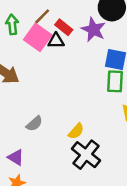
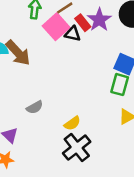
purple star: (93, 30) -> (99, 20), moved

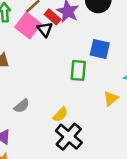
black triangle: (73, 34) -> (45, 29), turned 49
green rectangle: (120, 85) -> (78, 70), moved

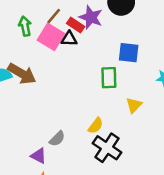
black triangle: (45, 29) -> (69, 39), turned -42
yellow triangle: (111, 98) -> (134, 105), moved
gray semicircle: (22, 106) -> (57, 139), moved

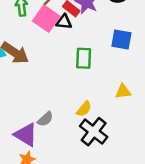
green rectangle: (109, 78) -> (84, 58), moved
yellow triangle: (134, 105) -> (123, 91), turned 35
purple triangle: (39, 156) -> (26, 135), size x1.5

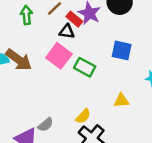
pink square: (46, 19) -> (59, 56), moved
green rectangle: (84, 58) -> (85, 67), turned -66

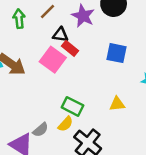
red rectangle: (74, 19) -> (70, 48), moved
green rectangle: (85, 67) -> (72, 106), moved
yellow semicircle: (83, 116) -> (65, 124), moved

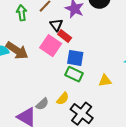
black triangle: (60, 35) -> (56, 25), turned 48
blue square: (116, 53) -> (75, 58), moved
green rectangle: (72, 106) -> (74, 74), moved

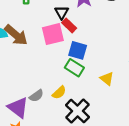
pink square: (51, 46) -> (53, 34), turned 35
yellow triangle: (105, 81) -> (107, 79), turned 40

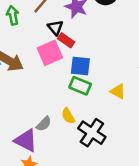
yellow semicircle: (59, 93) -> (68, 116), turned 112

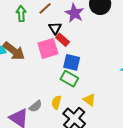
yellow triangle: (118, 91) -> (89, 100), moved
yellow semicircle: (68, 116) -> (56, 102), turned 40

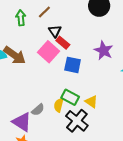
purple star: (74, 13) -> (104, 51), moved
pink square: (48, 48) -> (48, 52), turned -30
green rectangle: (69, 79) -> (70, 97), moved

